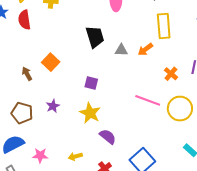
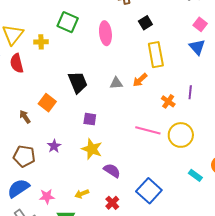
black trapezoid: (95, 37) -> (78, 82), moved

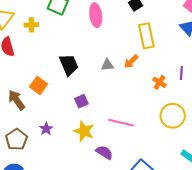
brown arrow: (25, 117) -> (17, 100), size x1.5
purple square: (90, 119) -> (81, 101), turned -32
pink line: (148, 130) -> (121, 123), moved
brown pentagon: (24, 156) -> (16, 139), turned 30

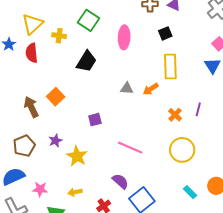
black trapezoid: (69, 65) -> (86, 61), moved, turned 45
yellow star: (84, 131) -> (77, 156), moved
purple semicircle: (104, 152) -> (120, 181), moved

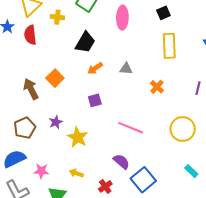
orange arrow: (151, 89) -> (95, 68), moved
orange cross: (175, 115) -> (157, 87), moved
yellow arrow: (75, 192) -> (76, 173), turned 32

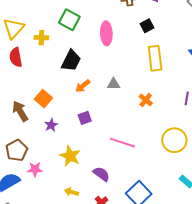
purple star: (56, 122) -> (51, 125), moved
purple semicircle: (121, 162) -> (101, 174), moved
pink star: (41, 171) -> (35, 169), moved

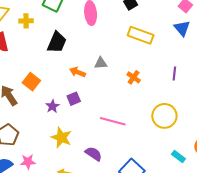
yellow rectangle: (155, 58) -> (141, 35), turned -60
orange arrow: (83, 86) -> (78, 72), moved, turned 63
purple star: (51, 125) -> (52, 106), moved
pink star: (35, 169) -> (28, 162), moved

